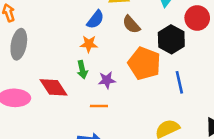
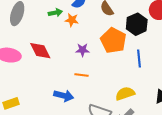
green arrow: (82, 70) -> (55, 13), moved, turned -96
orange line: (99, 106) -> (81, 75), moved

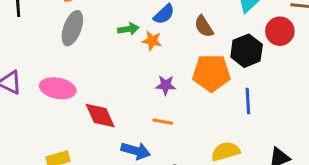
orange pentagon: (113, 40) -> (211, 73), turned -30
red diamond: (40, 51) -> (100, 116), moved

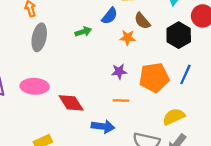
orange star: (152, 41) -> (128, 38), moved
orange pentagon: (211, 73) -> (154, 78), moved
blue line: (248, 101) -> (185, 74), turned 36

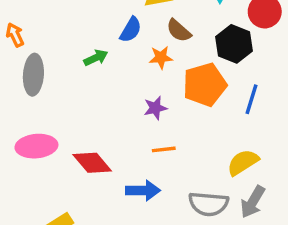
orange pentagon: (154, 78) -> (205, 85), moved

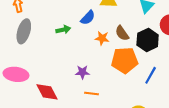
brown semicircle: (179, 31) -> (122, 33), moved
purple star: (155, 108) -> (82, 72), moved

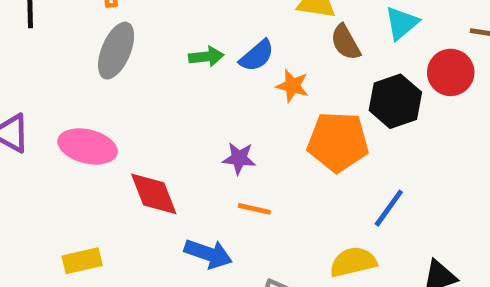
blue semicircle: (88, 18) -> (257, 56), moved
brown semicircle: (122, 33) -> (346, 42), moved
blue line: (151, 75) -> (389, 208), moved

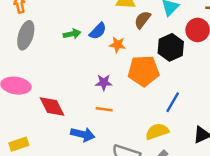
brown semicircle: (346, 42) -> (142, 20), turned 72
purple star: (239, 158) -> (104, 82), moved

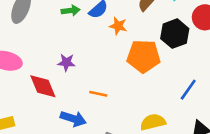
purple star: (104, 82) -> (66, 62), moved
blue line: (173, 102) -> (188, 90), moved

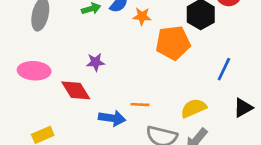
orange line: (98, 94) -> (140, 105), moved

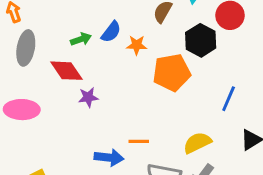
red diamond: (76, 90) -> (66, 71), moved

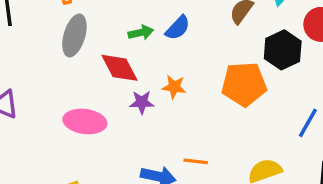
orange star: (137, 45) -> (174, 87), moved
pink ellipse: (22, 110) -> (85, 121), moved

